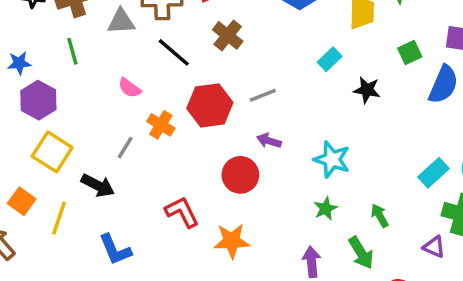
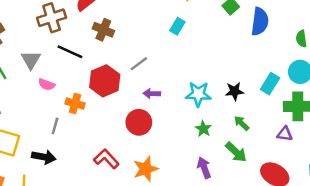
gray triangle: (121, 21) -> (31, 60), moved, turned -40
black star: (367, 90) -> (235, 91), moved

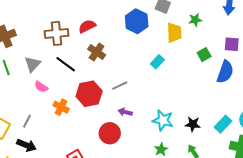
gray line: (55, 126) -> (27, 121), moved

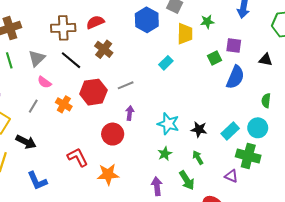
purple square: (232, 44) -> (234, 46), moved
purple arrow: (125, 112) -> (130, 113), turned 80
gray line: (27, 121) -> (33, 106), moved

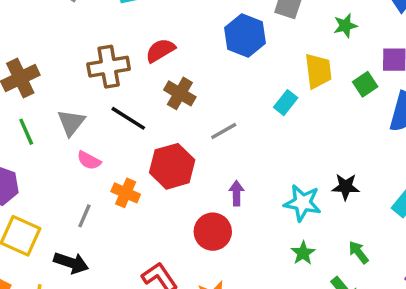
yellow trapezoid: (185, 34) -> (318, 71), moved
gray line: (126, 85) -> (224, 131), moved
gray line: (33, 106) -> (84, 216), moved
black star: (199, 129) -> (346, 187), moved

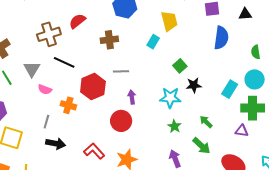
green square: (365, 84) -> (180, 66), moved
brown cross: (180, 93) -> (109, 40), moved, turned -30
gray line: (224, 131) -> (121, 71), moved, turned 35
black arrow: (71, 263) -> (56, 143), moved

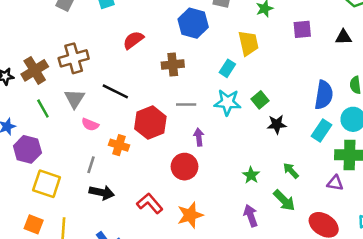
brown cross: (49, 34) -> (74, 58), moved
blue semicircle: (221, 38) -> (324, 95), moved
cyan star: (170, 98) -> (228, 102), moved

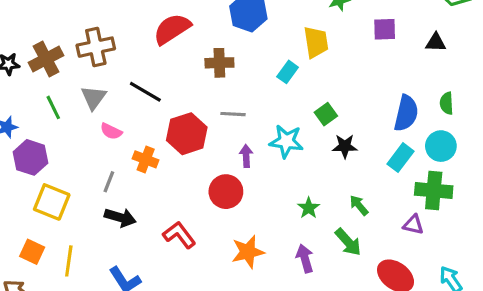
red semicircle: (133, 40) -> (172, 29), size x1.4
cyan star: (228, 102) -> (286, 141), moved
orange star: (190, 215) -> (248, 252), moved

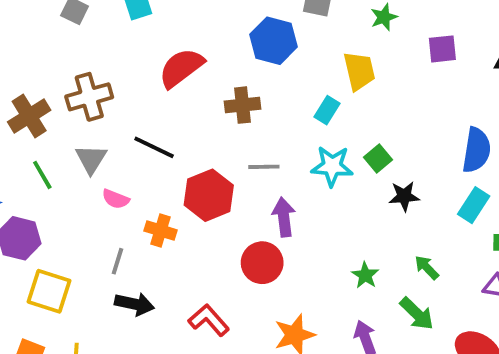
cyan star: (286, 141) -> (332, 166), moved
purple arrow: (246, 156) -> (284, 217), size x1.4

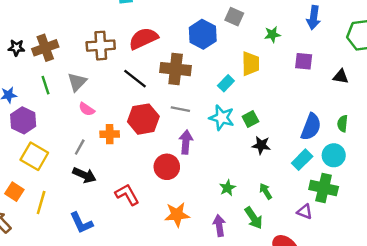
brown cross: (89, 97) -> (101, 46), moved
brown cross: (242, 105) -> (176, 69), size x1.4
black line: (154, 147) -> (135, 79), moved
orange cross: (161, 230) -> (110, 134), turned -30

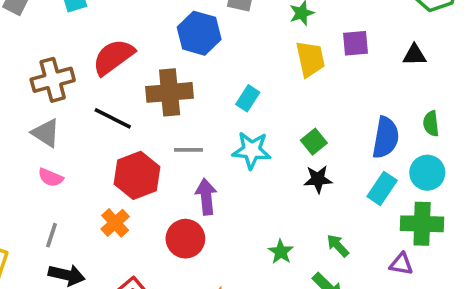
yellow trapezoid: (251, 64) -> (310, 59), moved
gray triangle: (77, 82) -> (46, 133), moved, turned -30
green square: (250, 119) -> (314, 142), moved
orange cross: (110, 134) -> (115, 223), moved, turned -30

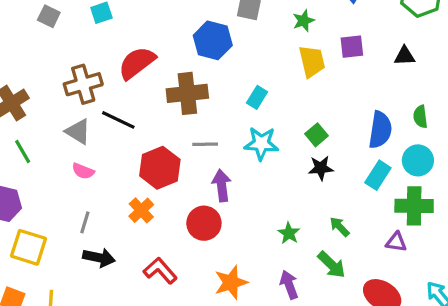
black line: (113, 118) -> (118, 120), moved

